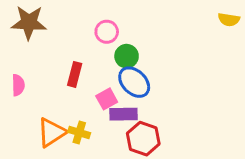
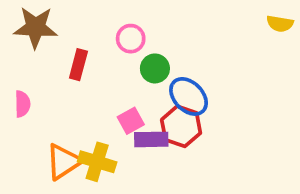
red rectangle: (75, 74) -> (78, 65), moved
blue ellipse: (134, 82) -> (189, 96), moved
yellow cross: (79, 132) -> (97, 162), size x1.4
red hexagon: (143, 139) -> (181, 126), moved

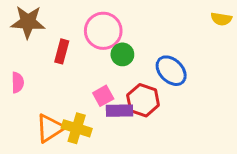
pink circle: (131, 39) -> (103, 31), size x1.6
blue ellipse: (189, 96) -> (171, 71), moved

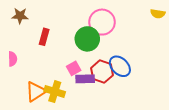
brown star: (28, 22) -> (20, 16), size x0.7
pink circle: (103, 31) -> (102, 22), moved
green circle: (122, 54) -> (87, 39), size x1.5
blue ellipse: (171, 71) -> (120, 66), moved

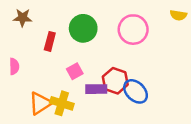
pink circle: (102, 22) -> (133, 30), moved
green circle: (87, 39) -> (83, 28), moved
blue ellipse: (120, 66) -> (136, 91), moved
pink square: (74, 68) -> (75, 71), moved

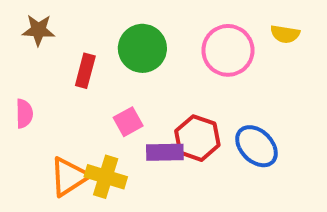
yellow semicircle: (178, 15) -> (285, 34), moved
blue ellipse: (136, 91) -> (257, 146), moved

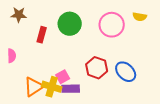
pink square: (128, 122) -> (63, 77), moved
purple rectangle: (165, 152) -> (71, 89), moved

